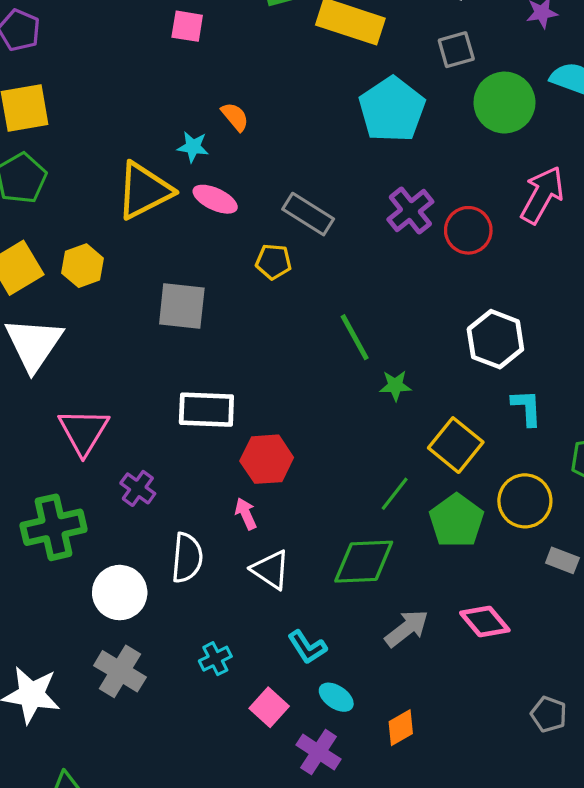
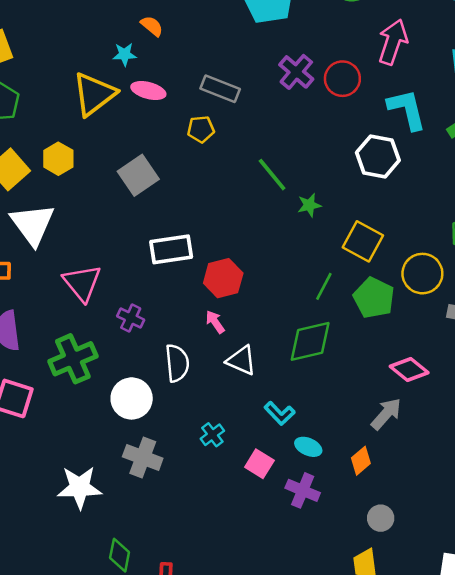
gray square: (182, 306) -> (138, 175), turned -30
cyan L-shape: (527, 408) -> (407, 109), moved, size x1.5
gray arrow: (407, 628) -> (386, 414), moved

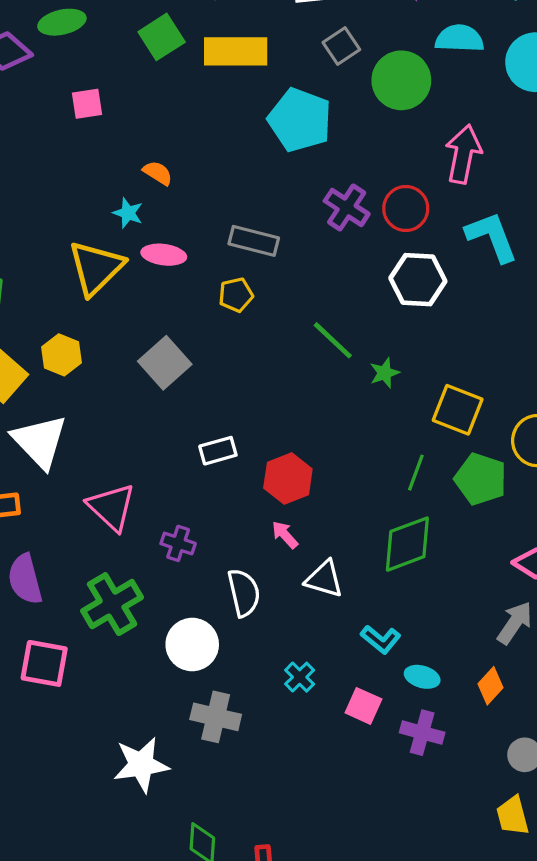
cyan star: (125, 54) -> (128, 213), turned 30
white hexagon: (378, 156) -> (418, 280), moved
white rectangle: (171, 249) -> (218, 451), size x0.7

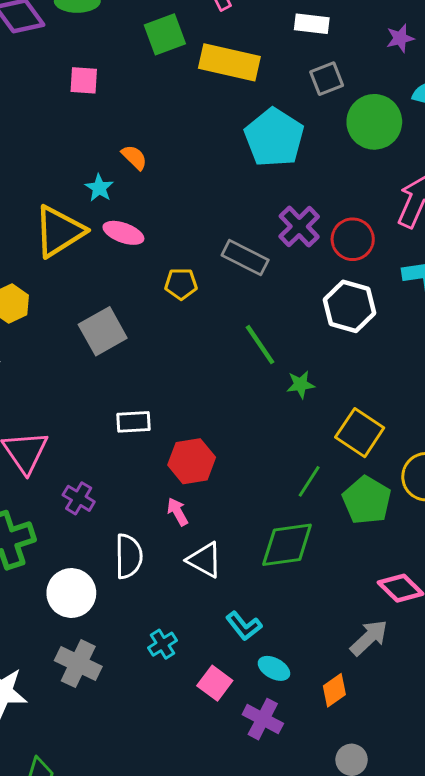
gray rectangle: (254, 241) -> (245, 258), moved

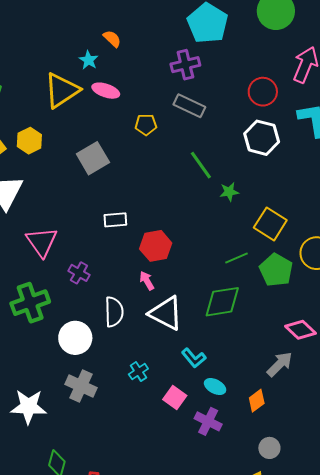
purple cross: (299, 227) -> (185, 65), moved, turned 32
green line: (309, 481) -> (236, 258), turned 35
white triangle: (204, 560) -> (166, 313), size x1.4

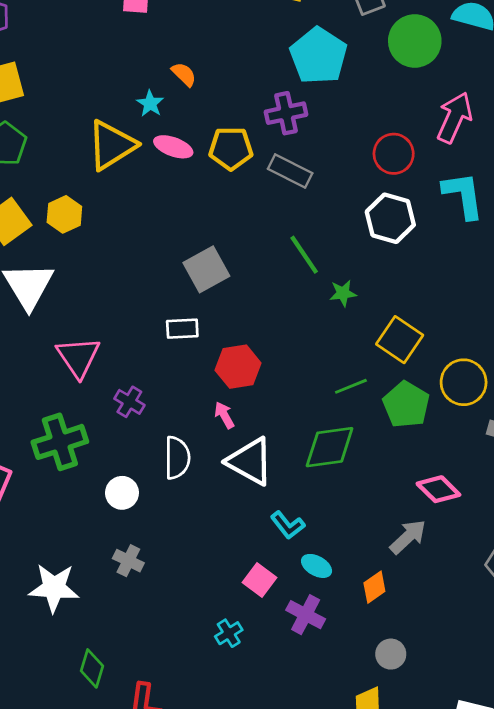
yellow pentagon: (146, 125) -> (231, 148), moved, size x1.4
gray square: (93, 158) -> (206, 269), moved
white circle: (75, 338) -> (122, 493), size x0.7
cyan cross: (138, 372) -> (229, 633), moved
gray cross: (81, 386) -> (128, 561), size x0.7

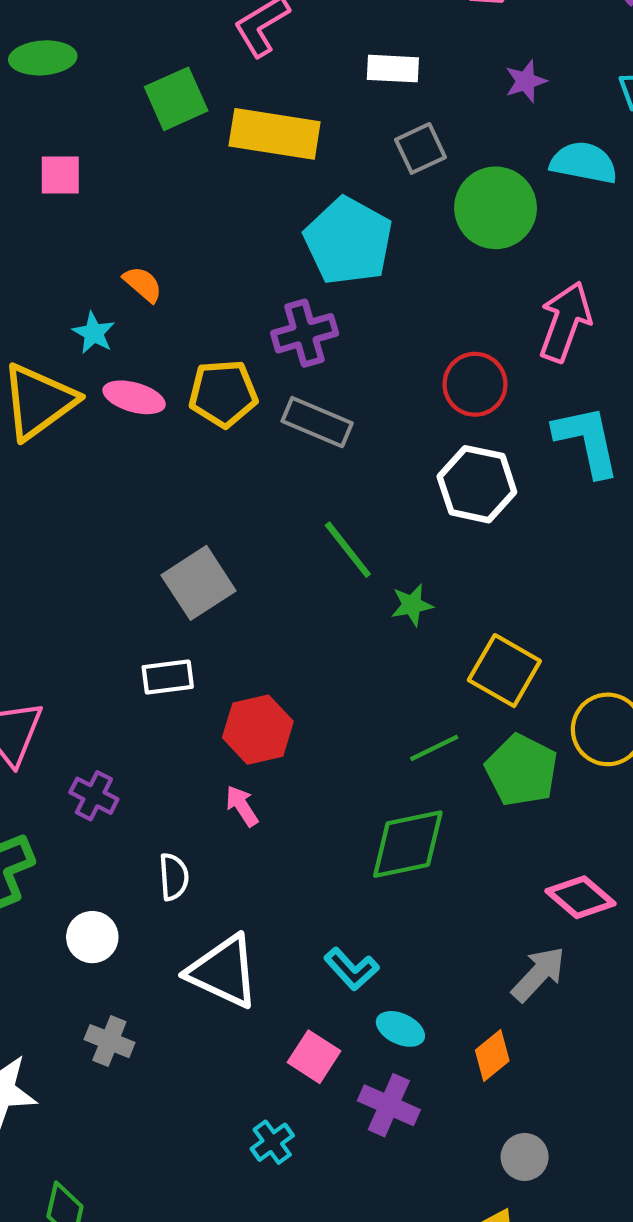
white semicircle: (177, 458) -> (174, 877), size x0.7
white triangle: (250, 461) -> (223, 971), moved

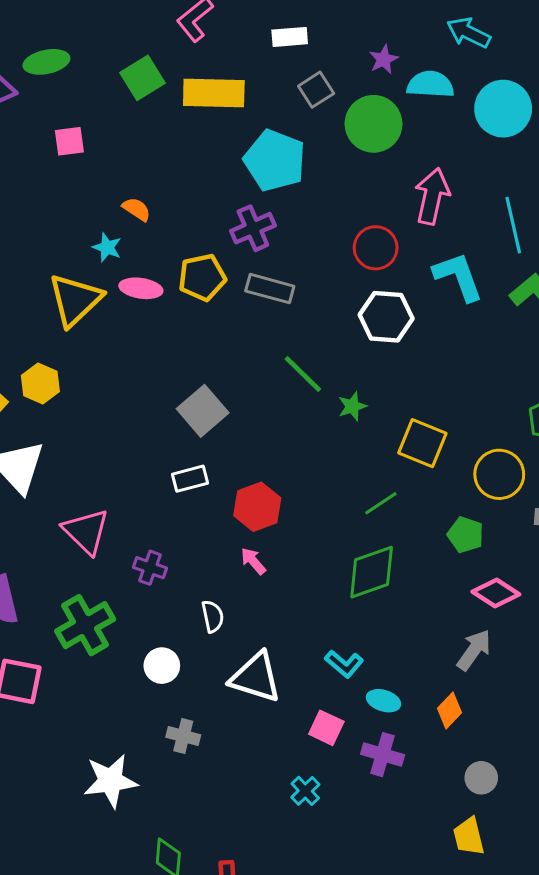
purple star: (526, 81) -> (384, 59), moved
green pentagon: (522, 770) -> (466, 535), moved, size x0.7

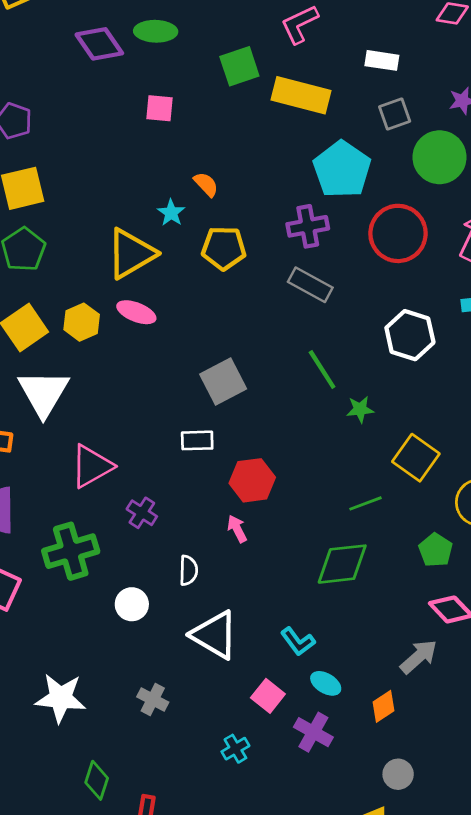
red circle: (376, 248) -> (398, 233), moved, size x1.4
yellow pentagon: (202, 277) -> (224, 248), moved
pink ellipse: (141, 288) -> (136, 312), moved
pink triangle: (86, 531) -> (92, 466), turned 33
gray cross: (183, 736) -> (153, 700), moved

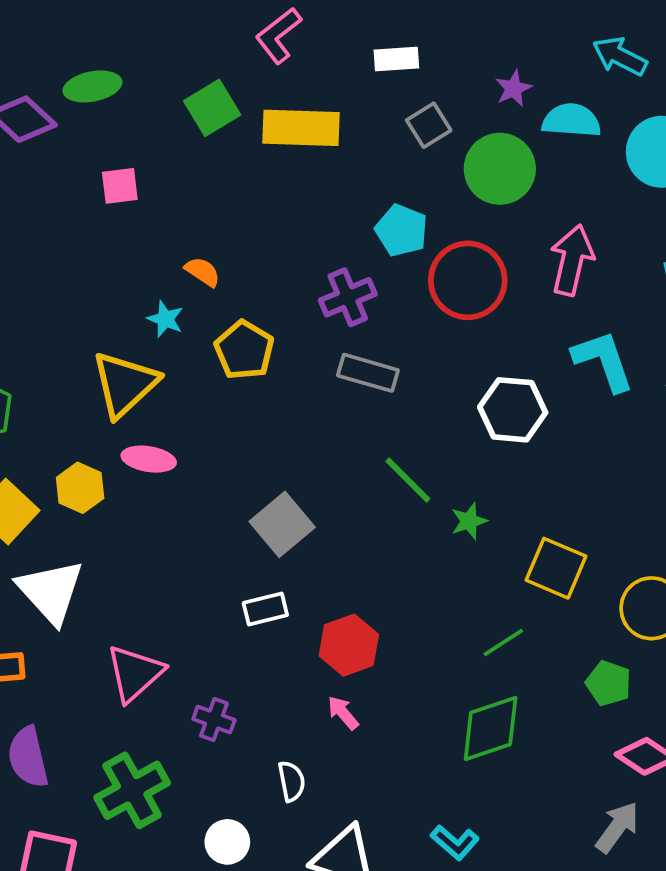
cyan pentagon: (342, 169) -> (401, 230), moved, size x0.7
yellow pentagon: (224, 248) -> (244, 350), turned -30

